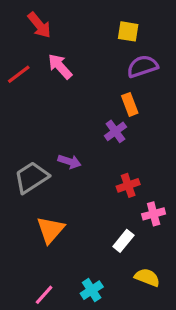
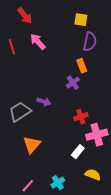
purple semicircle: (142, 66) -> (90, 42), turned 120
red line: (19, 74) -> (12, 47), turned -70
pink cross: (154, 214) -> (97, 135), size x1.5

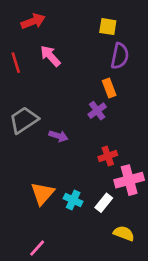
red arrow: (25, 16) -> (33, 21), turned -72
gray trapezoid: (20, 112) -> (24, 120), moved
cyan cross: (58, 183) -> (73, 200), moved, turned -32

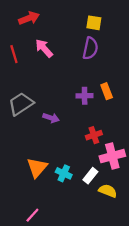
purple semicircle: (120, 56) -> (90, 48), moved
orange rectangle: (109, 88) -> (107, 91), moved
purple cross: (97, 111) -> (85, 96), turned 35
yellow semicircle: (124, 233) -> (108, 191), moved

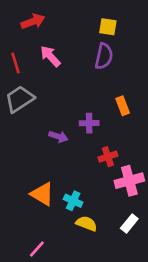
purple cross: (85, 96) -> (89, 123), moved
gray trapezoid: (21, 104) -> (20, 99), moved
orange triangle: (37, 168) -> (42, 194), turned -40
white rectangle: (90, 176) -> (129, 224), moved
yellow semicircle: (108, 191) -> (86, 224), moved

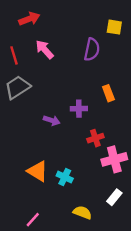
yellow square: (108, 27) -> (114, 27), moved
yellow semicircle: (86, 224) -> (82, 213), moved

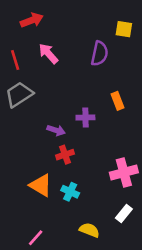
red cross: (95, 138) -> (65, 155), moved

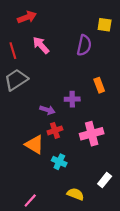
pink cross: (124, 173) -> (92, 134), moved
orange triangle: (41, 185) -> (34, 144), moved

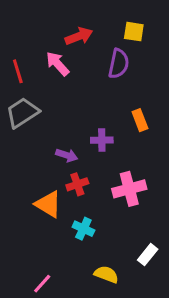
red arrow: (27, 17) -> (79, 36), moved
yellow square: (105, 25) -> (134, 32), moved

